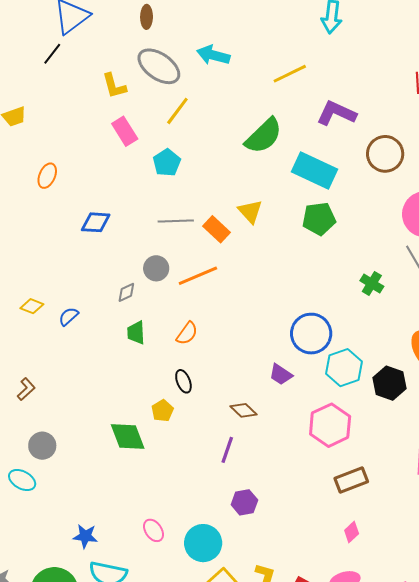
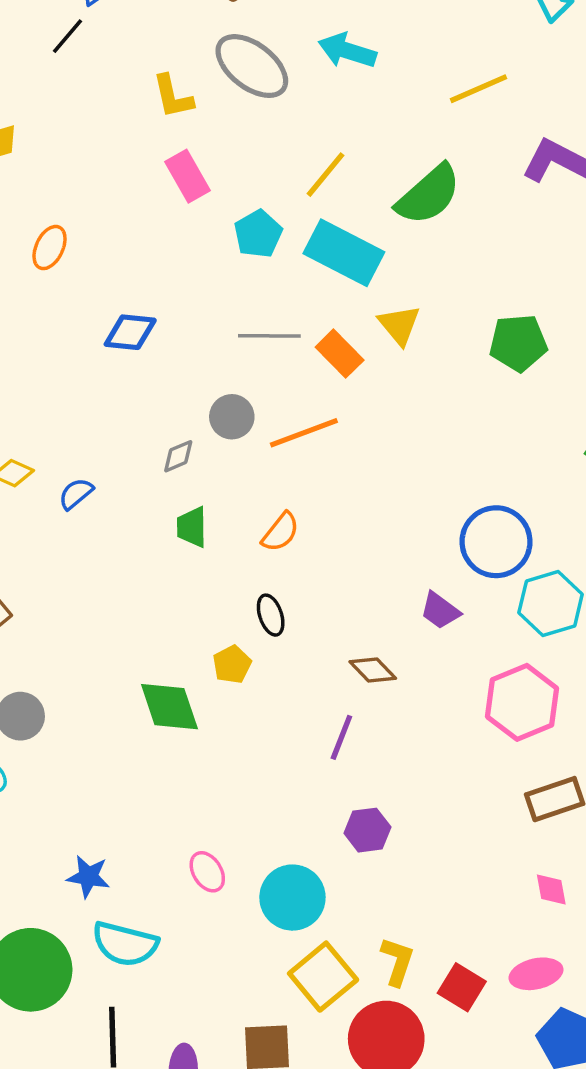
yellow line: (177, 111) -> (325, 175), moved
cyan rectangle: (315, 171) -> (344, 253), moved
pink diamond: (352, 532) -> (551, 890), turned -60

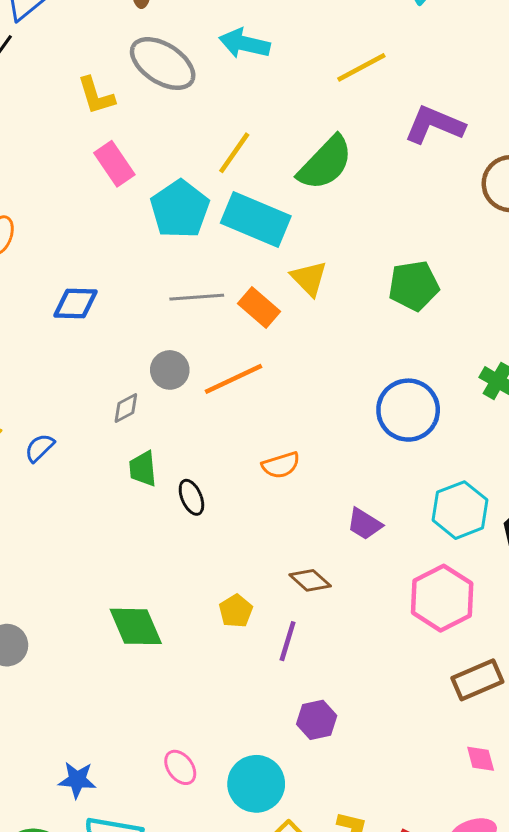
cyan pentagon: (258, 234) -> (180, 209), size x1.4
orange semicircle: (280, 532) -> (281, 465), moved, turned 39
blue circle: (496, 542) -> (408, 410), moved
black ellipse: (271, 615) -> (191, 497), moved
yellow pentagon: (232, 664) -> (236, 611), moved

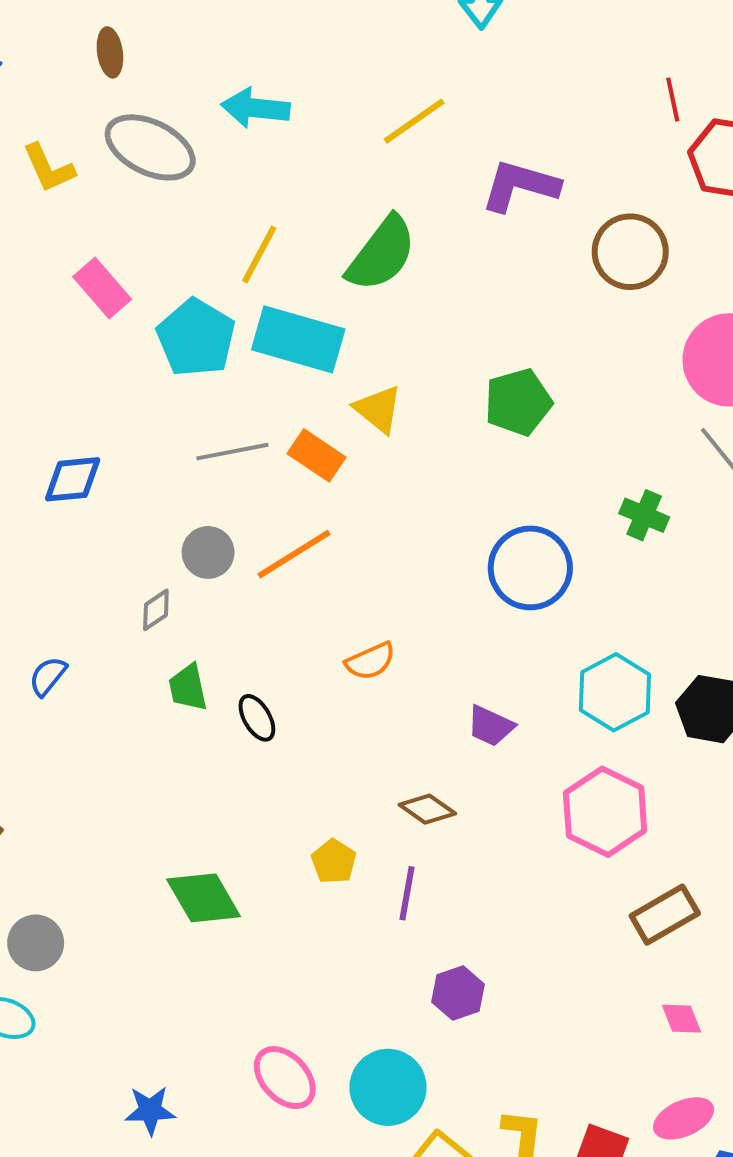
yellow L-shape: (96, 96) -> (49, 168), moved
pink ellipse: (180, 767) -> (285, 1078), size x1.4

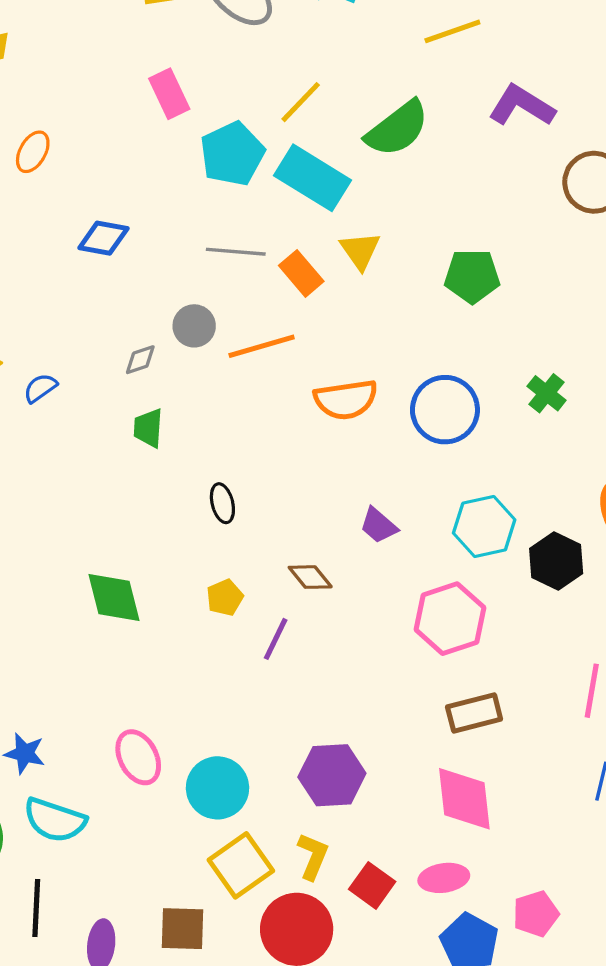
orange semicircle: (370, 661) -> (346, 399), moved, size x1.5
black ellipse: (257, 718) -> (222, 503), moved
purple hexagon: (458, 993) -> (332, 775), moved, size x1.5
pink diamond: (682, 1019) -> (464, 799), size x2.0

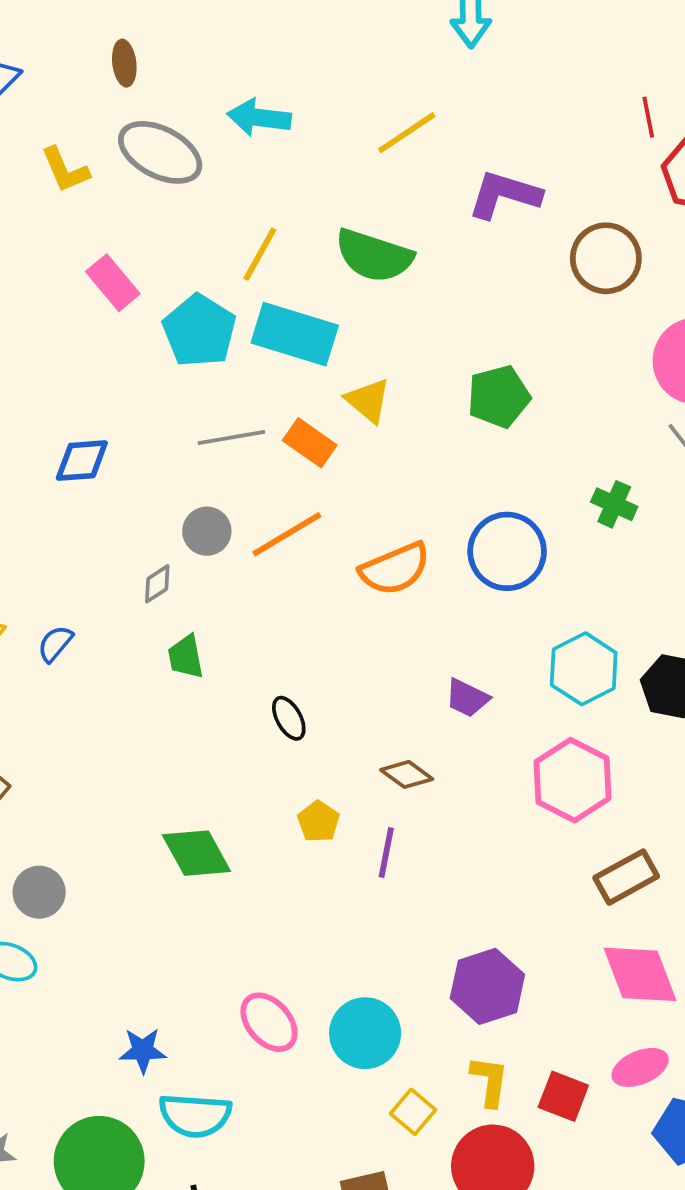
green semicircle: (397, 129) -> (374, 256), turned 70
yellow square: (241, 865) -> (413, 1112), size x0.6

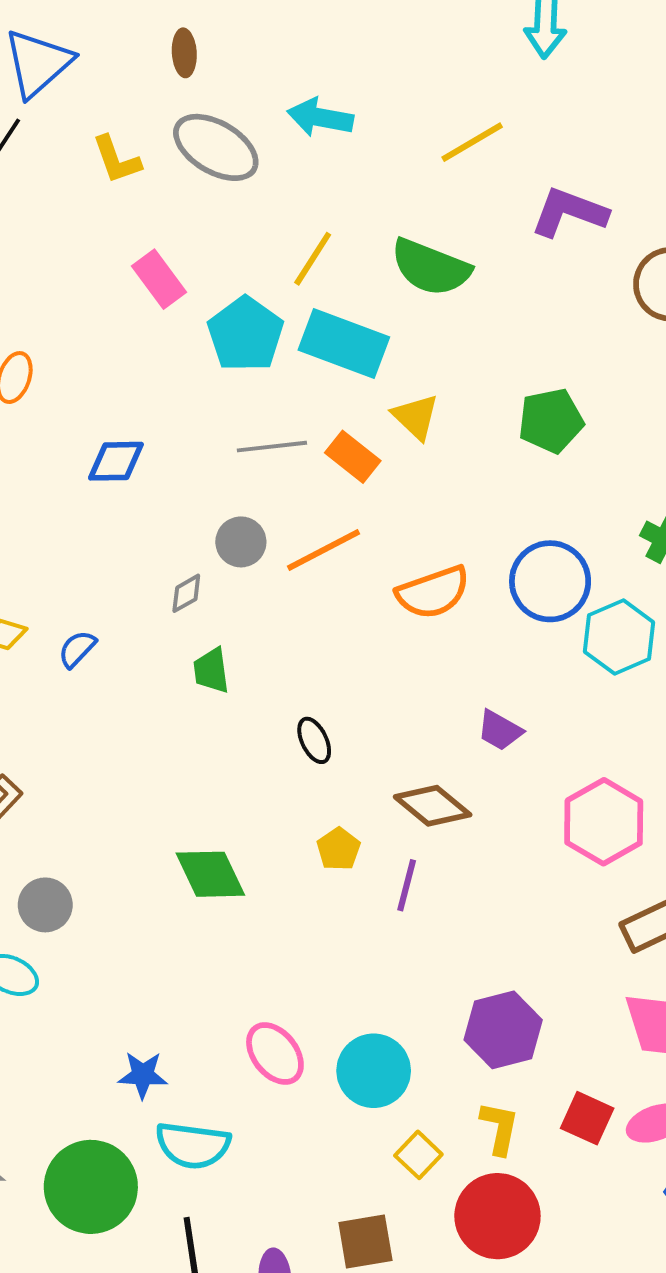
cyan hexagon: (584, 669) -> (619, 637), moved
brown diamond: (407, 774) -> (433, 806), size x1.4
red square: (563, 1096) -> (587, 1118), moved

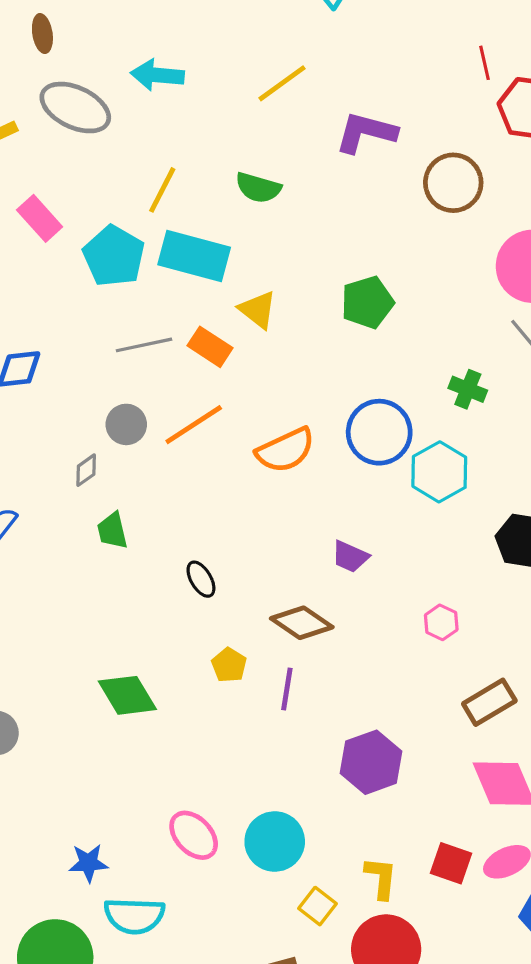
green semicircle: (431, 267) -> (258, 188), size x0.7
pink hexagon: (604, 822) -> (441, 622), size x0.5
purple hexagon: (503, 1030) -> (371, 762), moved

